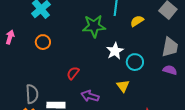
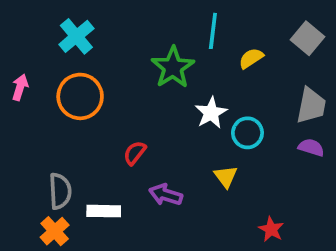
green star: (94, 26) -> (173, 67), turned -30
orange circle: (43, 42) -> (80, 96), size x1.6

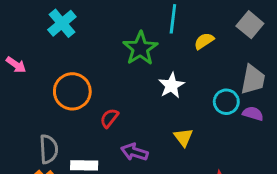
pink arrow: (20, 87) -> (16, 65), turned 108
orange circle: (80, 96) -> (72, 91), moved
cyan circle: (247, 133) -> (226, 102), moved

